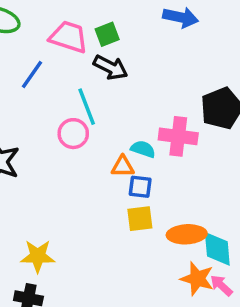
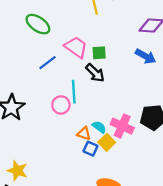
yellow square: (140, 219) -> (107, 142), moved, turned 35

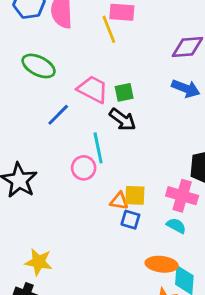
pink cross: (122, 126) -> (182, 196), moved
cyan semicircle: (99, 127) -> (176, 226), moved
yellow square: (107, 142) -> (135, 195), moved, turned -35

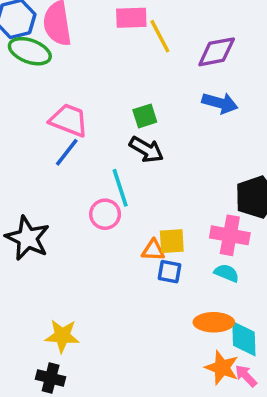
yellow line: (109, 29) -> (160, 36), moved
green ellipse: (39, 66) -> (30, 51), moved
pink trapezoid: (93, 89) -> (69, 120), moved

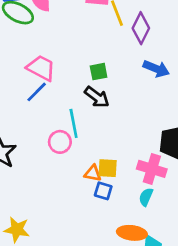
purple diamond: (217, 52) -> (141, 28), moved, turned -60
cyan semicircle: (227, 273) -> (146, 197), turned -96

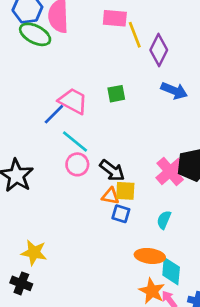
pink trapezoid: (41, 68) -> (73, 101), moved
black arrow: (97, 97) -> (112, 170), moved
cyan line: (74, 123) -> (75, 141), moved, turned -40
pink cross: (152, 169) -> (170, 171), moved, turned 32

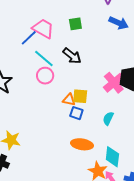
black arrow: (112, 170) -> (72, 56), moved
orange ellipse: (150, 256) -> (82, 144), moved

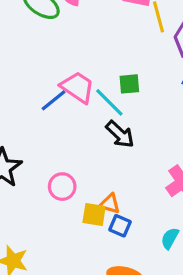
cyan line: (44, 59) -> (109, 102), moved
pink circle: (45, 76) -> (62, 187), moved
yellow square: (80, 96) -> (94, 215), moved

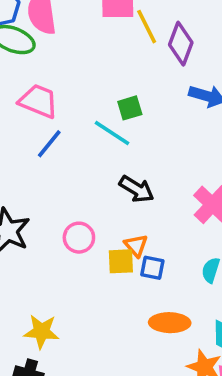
pink trapezoid: (78, 87) -> (38, 101), moved
black arrow: (120, 134) -> (137, 189), moved
orange triangle: (110, 204) -> (136, 246), turned 45

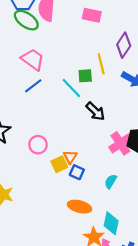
yellow line: (147, 27) -> (101, 64), moved
black arrow: (137, 189) -> (95, 111), moved
yellow square: (121, 261) -> (59, 164), turned -35

